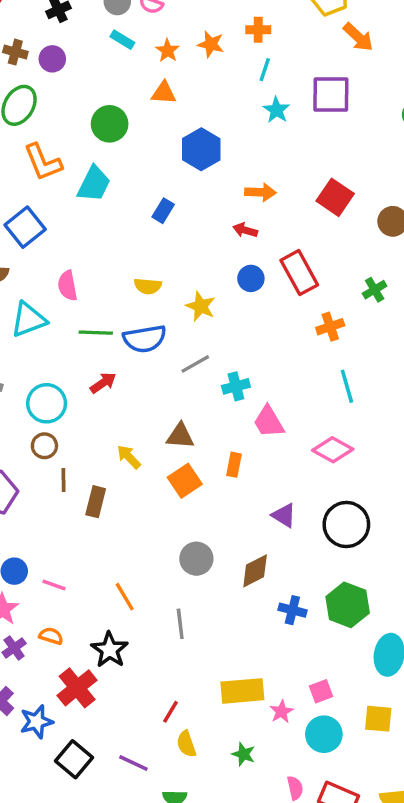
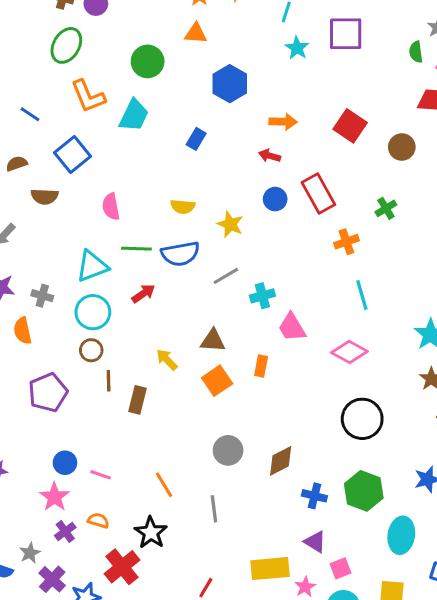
cyan triangle: (29, 320) -> (92, 266), moved
purple triangle: (284, 515) -> (315, 542), moved

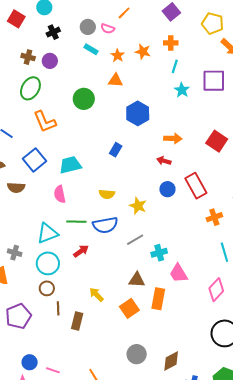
cyan trapezoid: (134, 115) -> (70, 165), moved, turned -130
brown triangle: (213, 341) -> (137, 280), moved
pink diamond: (349, 352) -> (216, 290), turned -75
orange rectangle: (261, 366) -> (158, 299), size x1.5

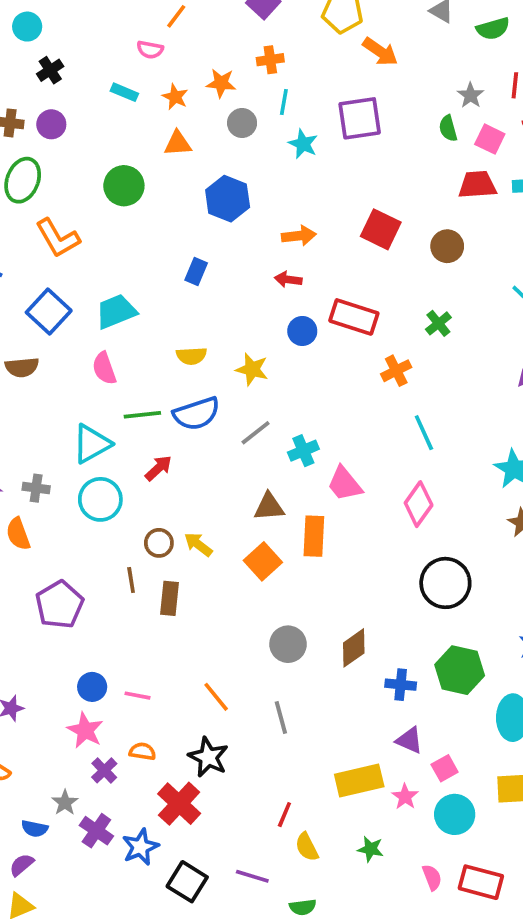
gray circle: (88, 27) -> (242, 123), moved
red rectangle: (196, 186) -> (354, 317), turned -35
brown circle: (47, 288) -> (159, 543), moved

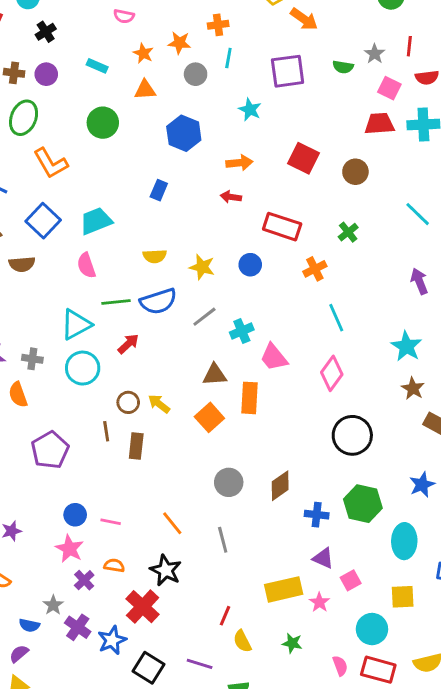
cyan rectangle: (124, 92) -> (97, 66), moved
green semicircle: (448, 128) -> (343, 67), moved, turned -66
cyan star: (303, 144) -> (250, 110), moved
blue circle: (302, 331) -> (250, 265), moved
cyan circle: (455, 814) -> (372, 629), moved

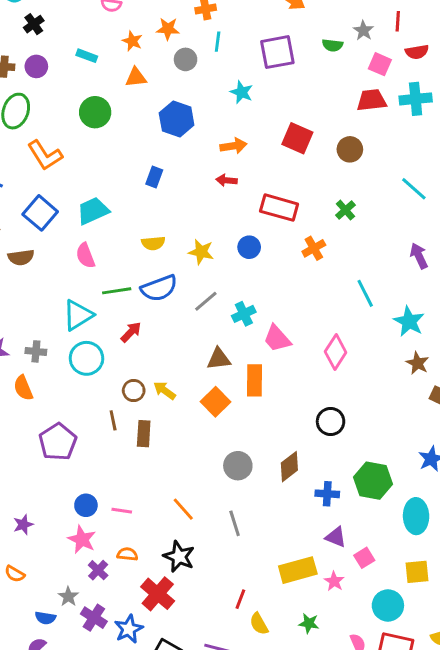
cyan line: (336, 318) -> (365, 293), moved
black circle: (352, 435) -> (331, 422), moved, size x0.7

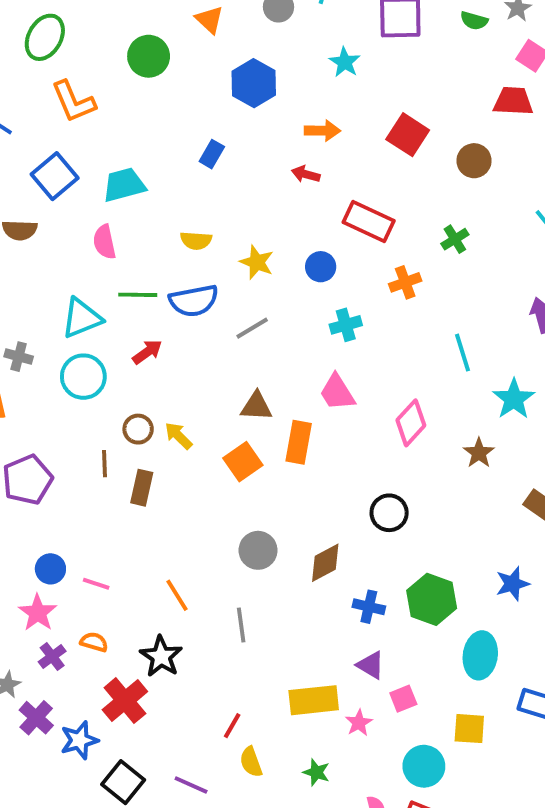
orange triangle: (136, 77) -> (210, 20), turned 40
cyan cross: (244, 314) -> (346, 325), moved
brown star: (417, 363) -> (479, 453), moved

